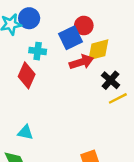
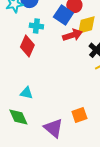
blue square: (70, 38) -> (63, 15), turned -30

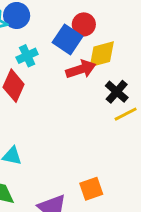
cyan cross: (36, 26) -> (27, 56), turned -32

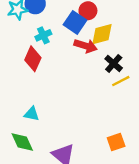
red arrow: (81, 69) -> (86, 46), turned 35
orange square: (91, 189) -> (116, 142), moved

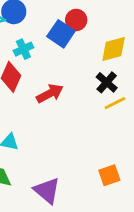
yellow diamond: (102, 34) -> (114, 49), moved
red arrow: (86, 46) -> (50, 93), moved, turned -45

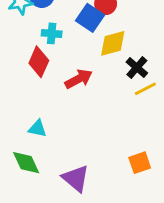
cyan cross: (23, 49) -> (52, 33), turned 30
yellow diamond: (114, 49) -> (113, 43), moved

